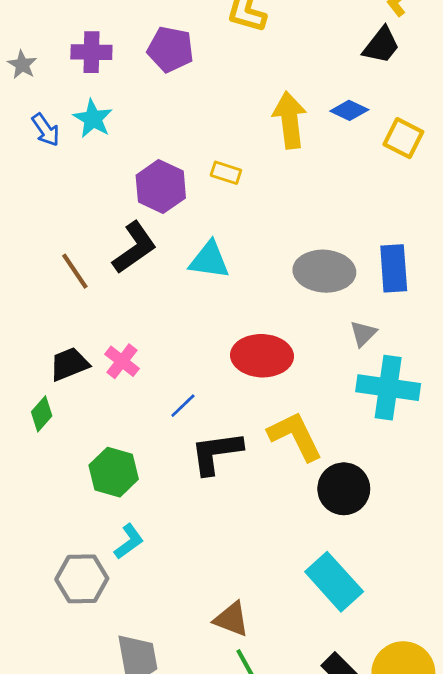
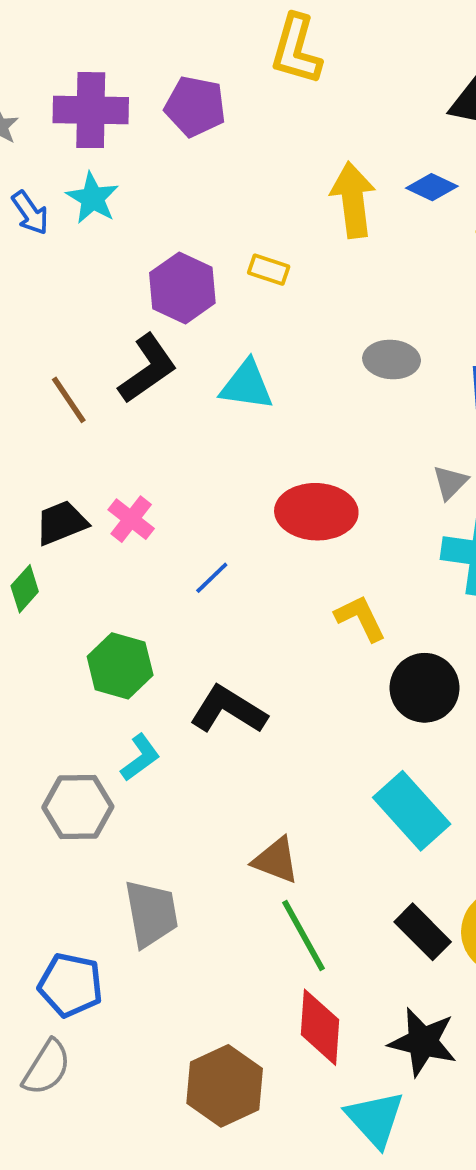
purple cross: (91, 52) -> (91, 110), size x1.4
gray ellipse: (324, 271) -> (392, 360), moved, size x0.7
yellow L-shape: (295, 436) -> (360, 618), size x0.7
black L-shape: (216, 453) -> (228, 710), moved, turned 40

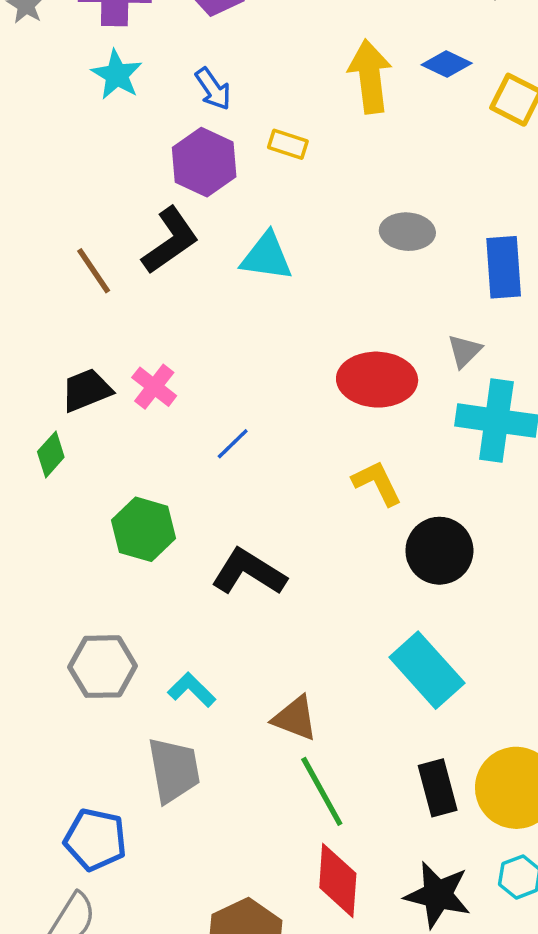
blue arrow: (30, 213) -> (213, 89), moved
red ellipse: (316, 512) -> (377, 380), moved
cyan L-shape: (140, 758) -> (192, 690), moved, turned -99
black rectangle: (423, 932) -> (438, 788), turned 30

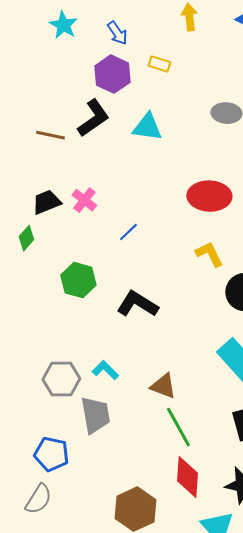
yellow arrow: (370, 76) -> (189, 17), moved, size x0.7
brown line: (94, 271) -> (50, 135), turned -44
gray hexagon: (103, 667) -> (61, 379), moved

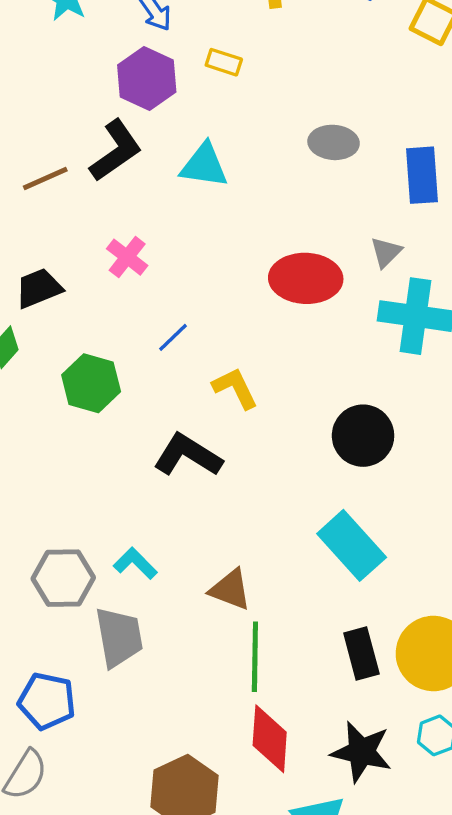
brown line: (50, 135) -> (45, 178), turned -36
pink cross: (84, 200) -> (127, 257), moved
yellow L-shape: (209, 254) -> (235, 388), moved
green hexagon: (78, 280) -> (91, 383), moved
green line: (178, 427) -> (255, 657), turned 30

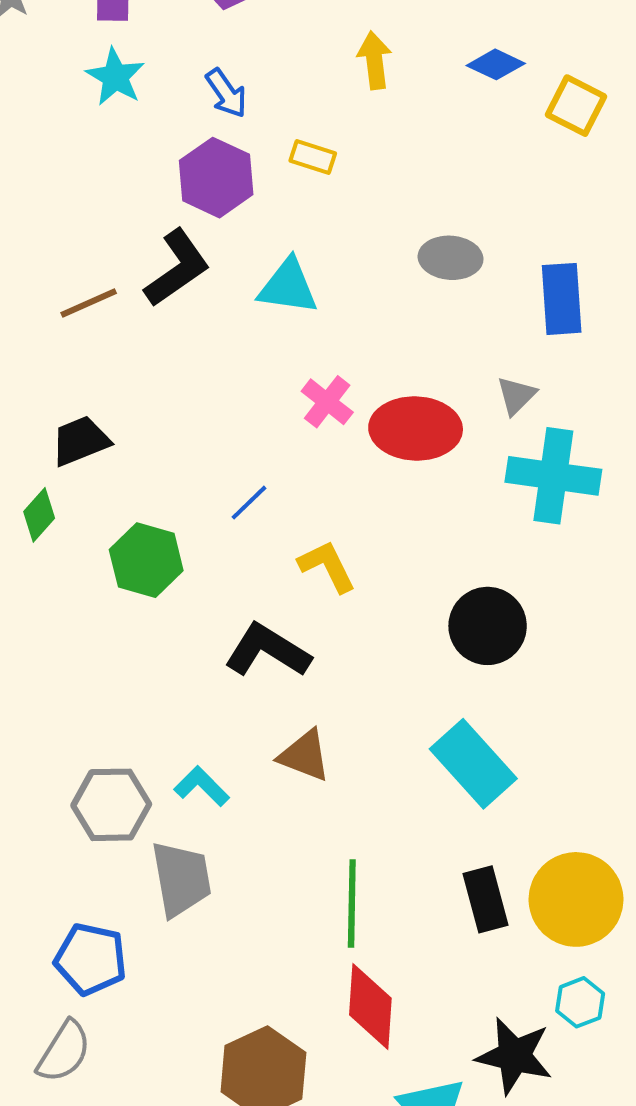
pink cross: (127, 257) -> (327, 402), moved
brown triangle: (230, 590) -> (305, 755), moved
black star: (361, 752) -> (514, 1056), moved

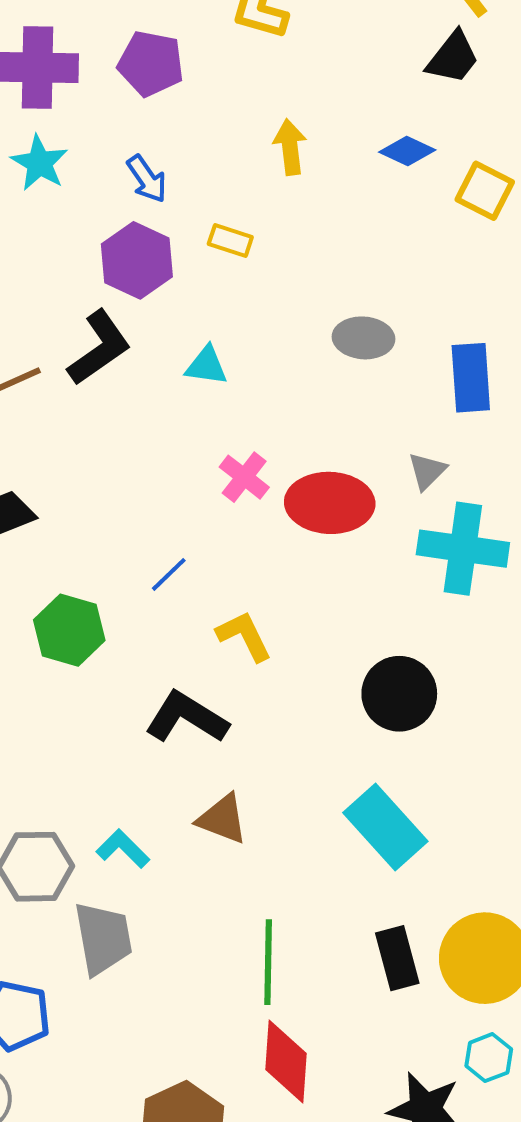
cyan triangle: (288, 287) -> (206, 366), size x0.7

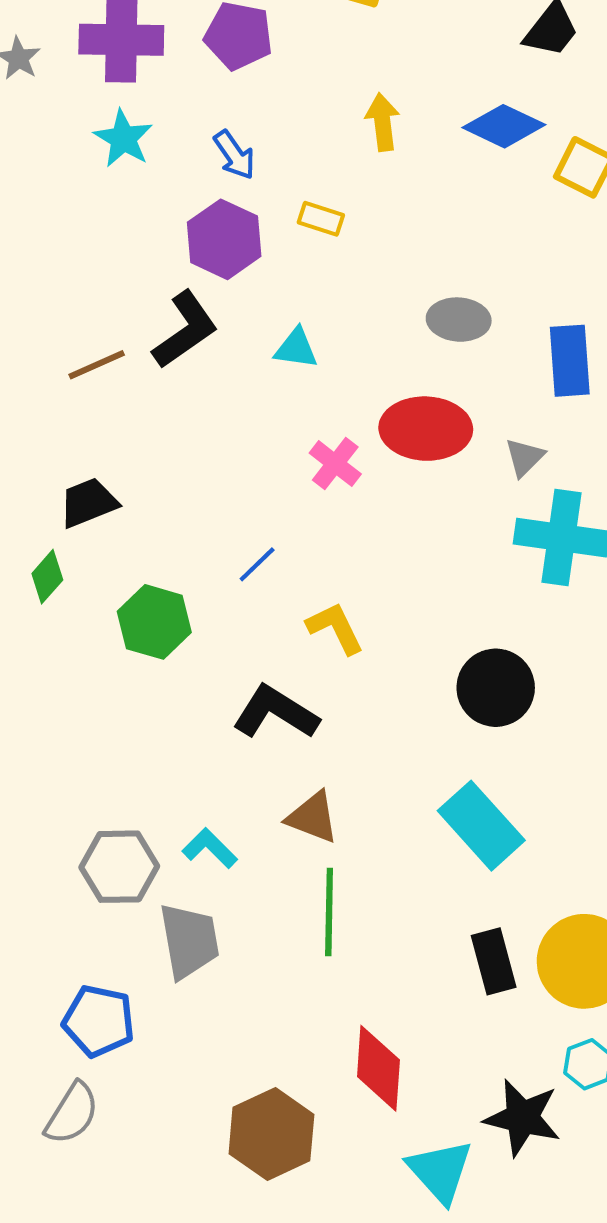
blue diamond: (407, 151) -> (504, 126), size x1.4
red ellipse: (330, 503) -> (426, 429), moved
green line: (268, 962) -> (329, 912), moved

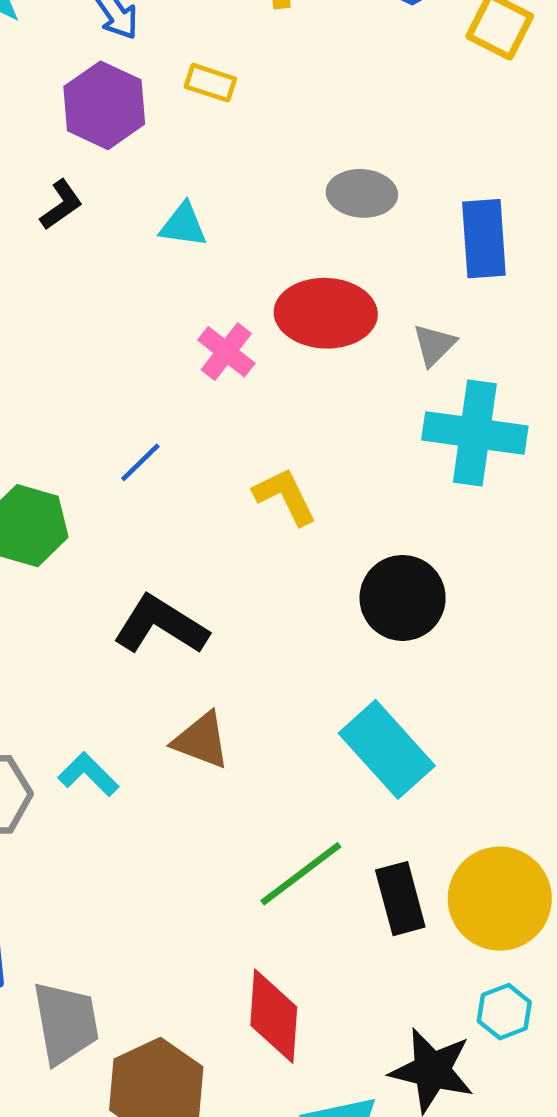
black L-shape: (185, 330) -> (61, 205), size x0.6
yellow L-shape: (335, 628) -> (285, 496), moved
green line: (329, 912) -> (301, 874), moved, turned 52
gray trapezoid: (189, 941) -> (66, 1023), moved

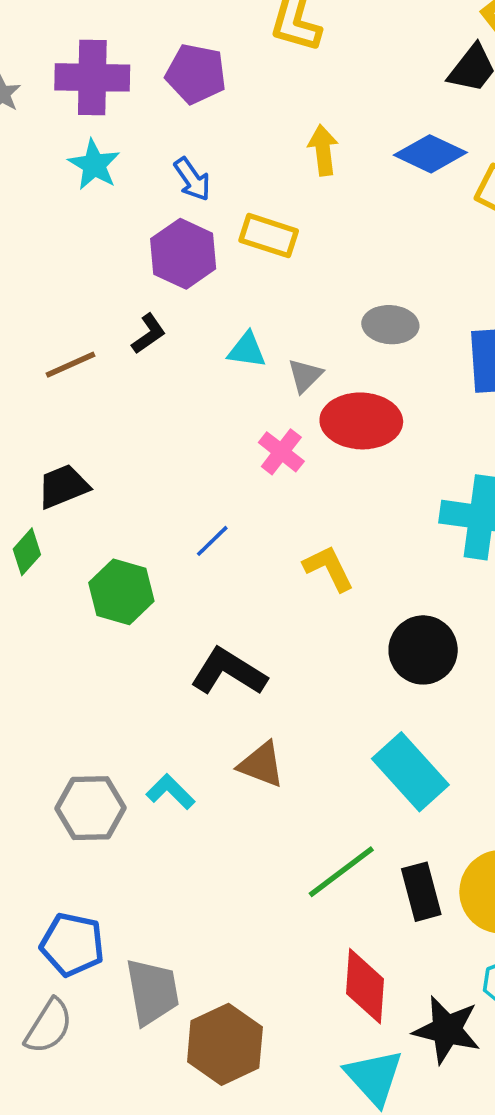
yellow rectangle: (210, 83) -> (269, 236), size x1.4
gray triangle: (434, 345) -> (305, 376), moved
red diamond: (274, 1016) -> (365, 986), moved

